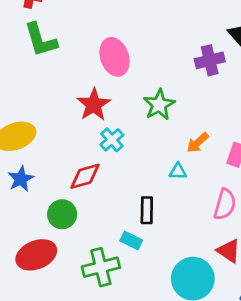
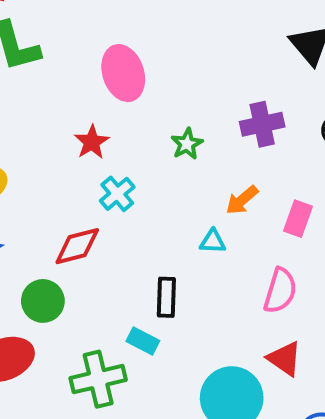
purple cross: (210, 60) -> (262, 124), moved
red star: (94, 105) -> (92, 142), size x0.7
green star: (159, 105) -> (187, 144), size x0.7

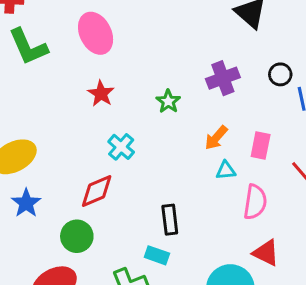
pink ellipse: (123, 73) -> (96, 33), moved
red star: (92, 142) -> (101, 94), moved
cyan triangle: (213, 241) -> (226, 170), moved

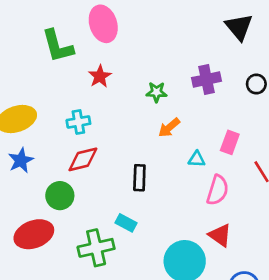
green L-shape: (28, 47) -> (58, 46), moved
green star: (168, 101) -> (156, 92), turned 30
orange arrow: (216, 138) -> (169, 128), moved
cyan cross: (121, 147) -> (78, 122), moved, turned 30
black rectangle: (170, 220) -> (139, 178), moved

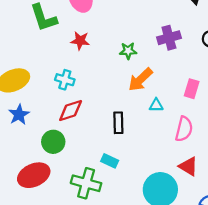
red star: (100, 76) -> (80, 41), turned -30
cyan cross: (78, 122) -> (65, 80), turned 30
orange arrow: (169, 128) -> (140, 80), size x1.4
cyan triangle: (197, 159) -> (156, 105), moved
green cross: (96, 248) -> (86, 183), turned 32

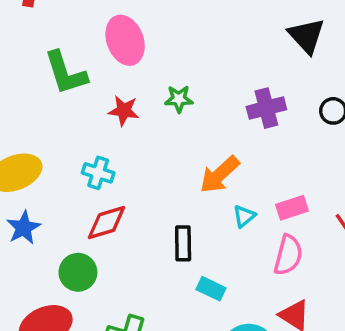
green star: (128, 51) -> (179, 99), moved
pink rectangle: (192, 89) -> (292, 208), moved, turned 54
cyan triangle: (156, 105) -> (244, 216), turned -40
cyan rectangle: (110, 161) -> (211, 289), moved

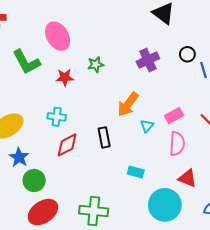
black rectangle: (183, 243) -> (104, 137), moved
green circle: (78, 272) -> (34, 180), moved

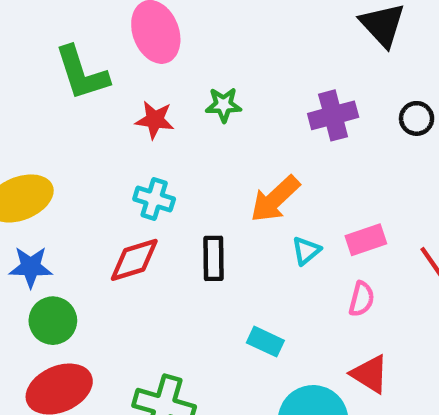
cyan cross: (57, 117) -> (154, 199), moved
pink semicircle: (177, 144) -> (362, 299), size x0.7
blue star: (19, 157) -> (31, 267), turned 30

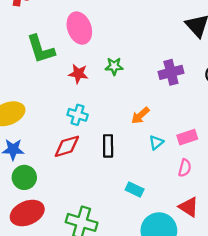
orange arrow: (275, 199) -> (140, 115), size x0.7

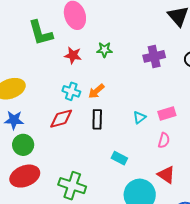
orange arrow: (140, 115) -> (96, 91), moved

